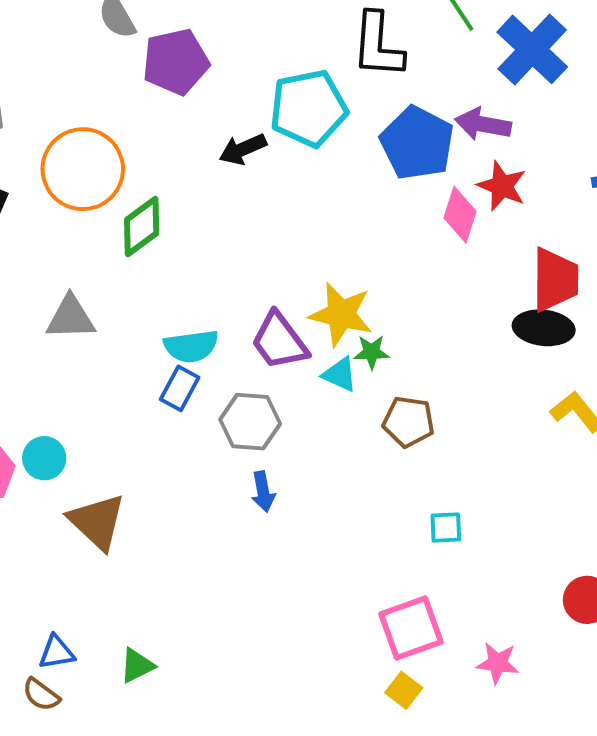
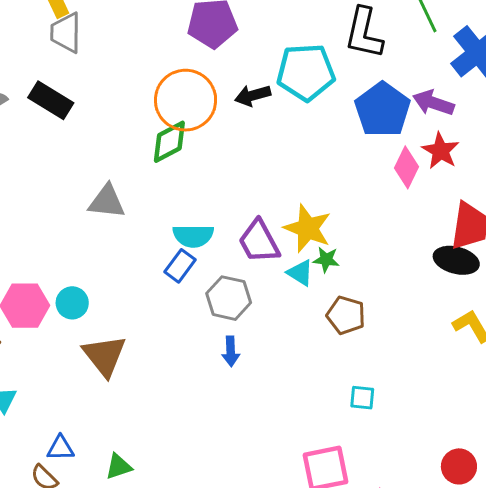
orange circle: (83, 169) -> (186, 100), moved

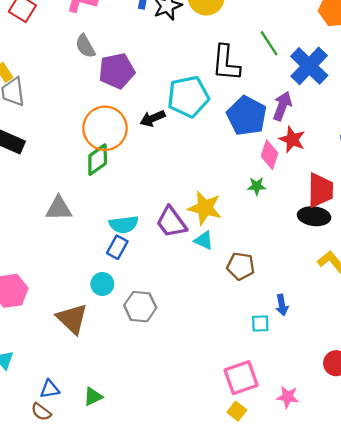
purple arrow: (433, 103) -> (282, 106), turned 100
green star: (326, 260) -> (257, 186), moved
gray hexagon: (229, 298) -> (140, 307), moved
cyan circle: (72, 303) -> (102, 284), moved
blue arrow: (231, 351) -> (282, 305), moved

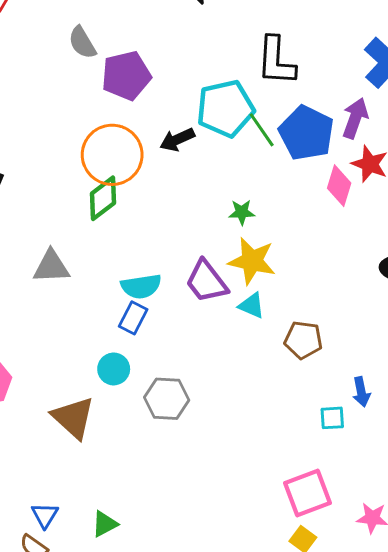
green line: (269, 43) -> (262, 130), moved
green star: (257, 186) -> (242, 212), moved
blue triangle: (50, 389) -> (45, 515), turned -48

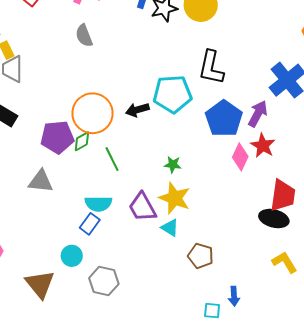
purple pentagon: (126, 76) -> (57, 137), moved
green line: (262, 130) -> (112, 159), moved
green diamond: (103, 198) -> (82, 141), size x0.7

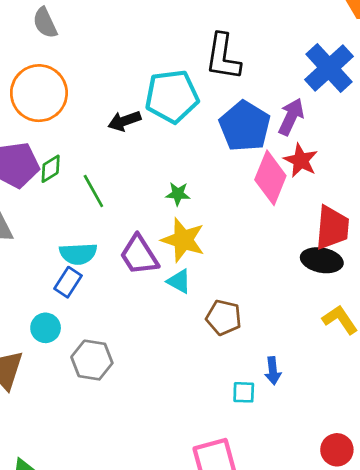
orange circle: (92, 113) -> (39, 93), moved
pink diamond: (240, 157) -> (270, 178), size x1.4

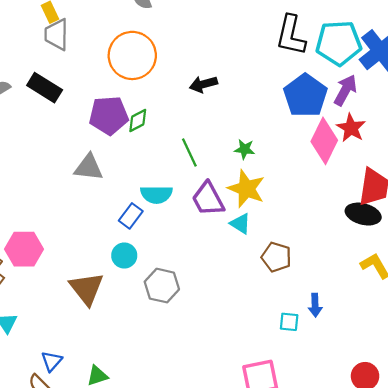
cyan pentagon: (172, 96) -> (339, 43), moved
green line: (93, 191) -> (189, 152), moved
blue rectangle: (68, 282) -> (131, 216), moved

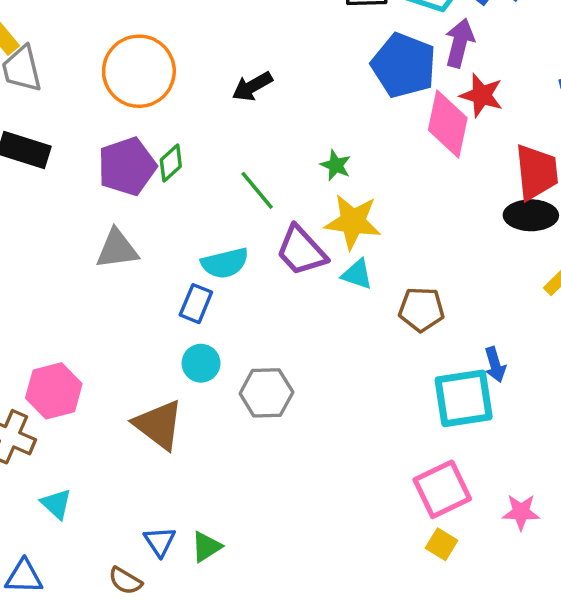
green star: (245, 149) -> (336, 165), turned 30
cyan square: (289, 322) -> (464, 398), size x2.0
blue triangle: (52, 361) -> (160, 541), moved

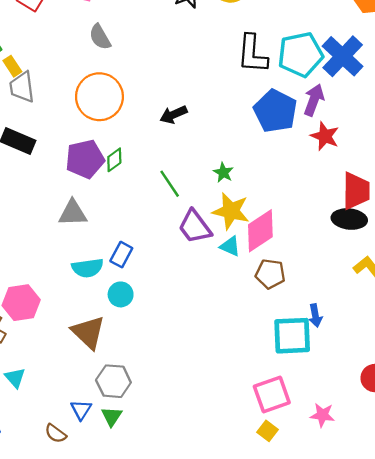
pink diamond: (448, 124) -> (260, 231), moved, turned 39
cyan semicircle: (225, 263) -> (87, 268), moved
gray hexagon: (266, 393) -> (113, 381), moved
green triangle: (206, 547) -> (112, 416), turned -30

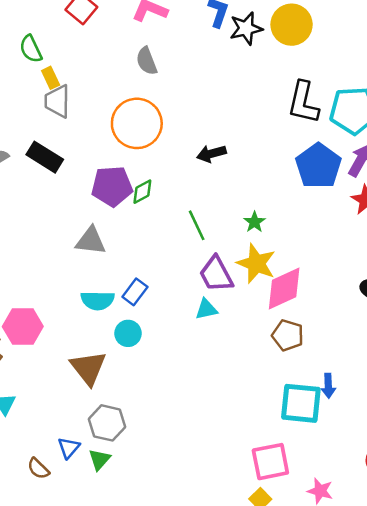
cyan triangle: (230, 246) -> (206, 309), moved, turned -45

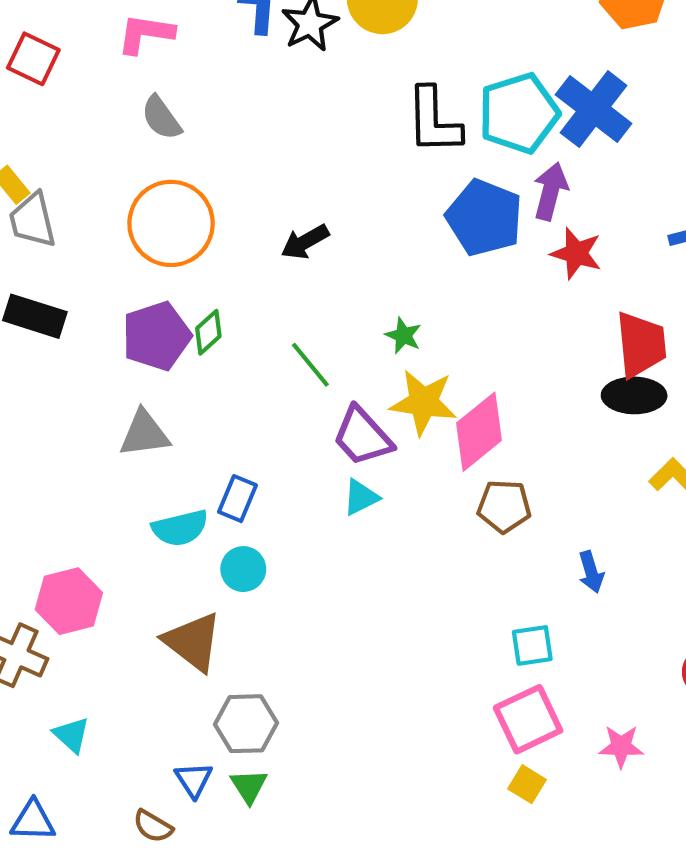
cyan square: (301, 403) -> (532, 645), moved, size x0.6

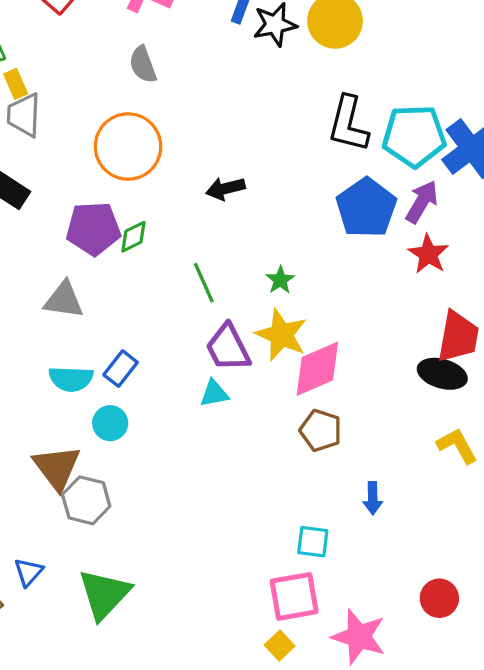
gray hexagon: (246, 724) -> (86, 500), moved
pink star: (621, 746) -> (359, 637), size x1.6
green triangle: (249, 786) -> (104, 594), moved, size x1.8

